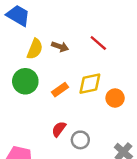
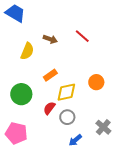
yellow semicircle: (35, 49) -> (27, 51), moved
green circle: (25, 81) -> (21, 94), moved
yellow diamond: (90, 84) -> (66, 92), moved

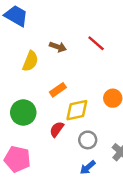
gray circle: (67, 117) -> (88, 140), moved

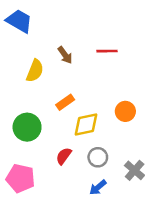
red line: (96, 43) -> (107, 51), turned -42
brown arrow: (58, 47) -> (65, 55), turned 35
red semicircle: (57, 129) -> (64, 156), moved

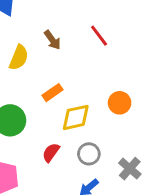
red line: (107, 51) -> (99, 36), turned 54

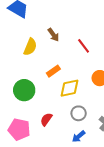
red line: (99, 36) -> (84, 46), moved
red semicircle: (51, 152) -> (46, 119), moved

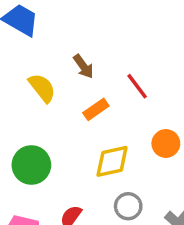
yellow semicircle: (30, 47) -> (42, 88), turned -60
orange rectangle: (53, 71) -> (96, 109), moved

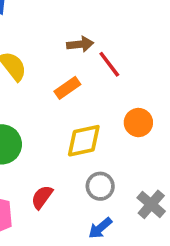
brown arrow: (83, 66) -> (80, 44), moved, turned -60

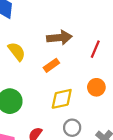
brown arrow: (80, 44) -> (59, 38), size x1.5
red line: (109, 64) -> (95, 49), moved, turned 60

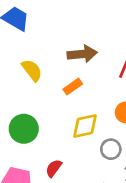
gray circle: (72, 128) -> (111, 149), moved

